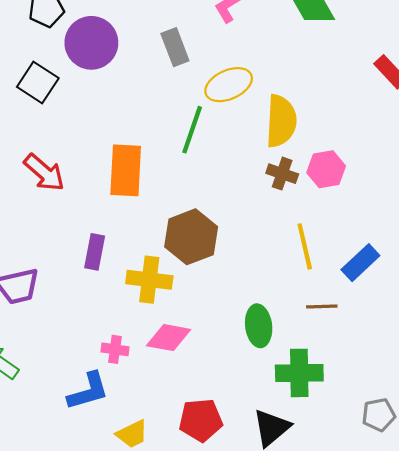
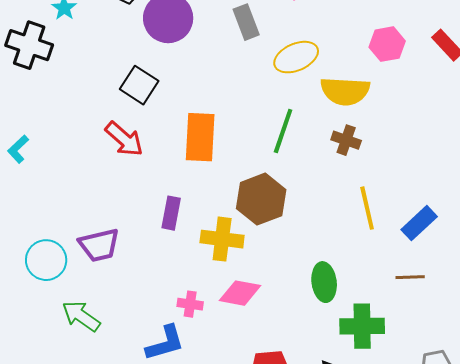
black square: (38, 82) -> (139, 85), moved
yellow semicircle: (281, 121) -> (345, 91), turned 90
green line: (192, 130) -> (283, 131), moved
pink hexagon: (326, 169) -> (387, 44), moved
brown line: (322, 307) -> (410, 277), moved

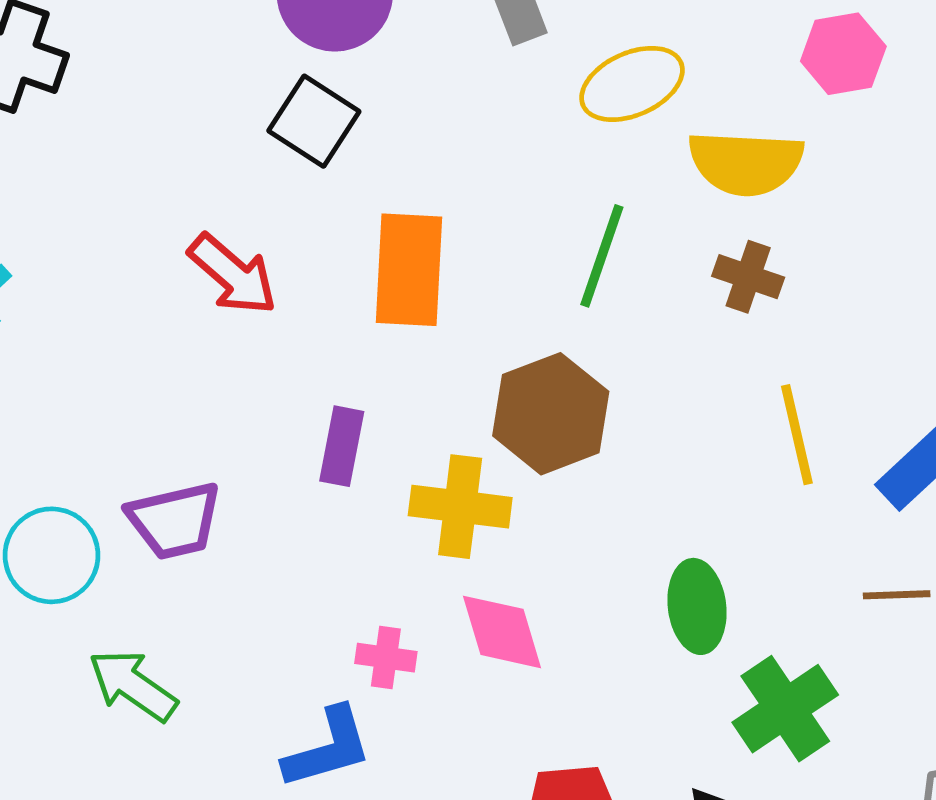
black square: (139, 85) -> (314, 121), moved
pink diamond: (240, 293) -> (502, 632), turned 63
green cross: (362, 326) -> (785, 709), turned -33

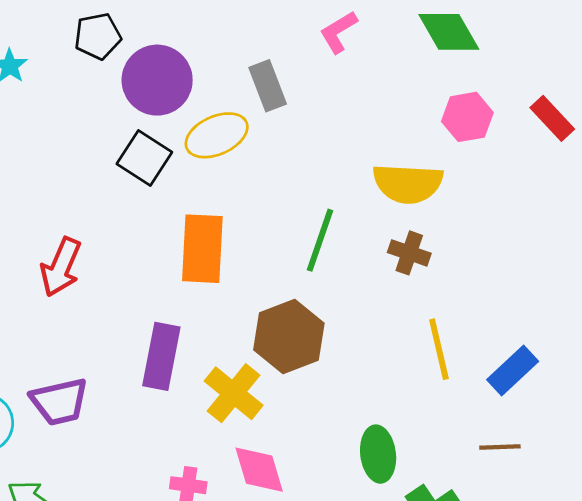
yellow ellipse: (632, 84) -> (217, 135), moved
red arrow: (233, 274) -> (61, 267), moved, turned 72
purple rectangle: (342, 446) -> (161, 356), size x1.4
yellow cross: (460, 507) -> (234, 393), turned 32

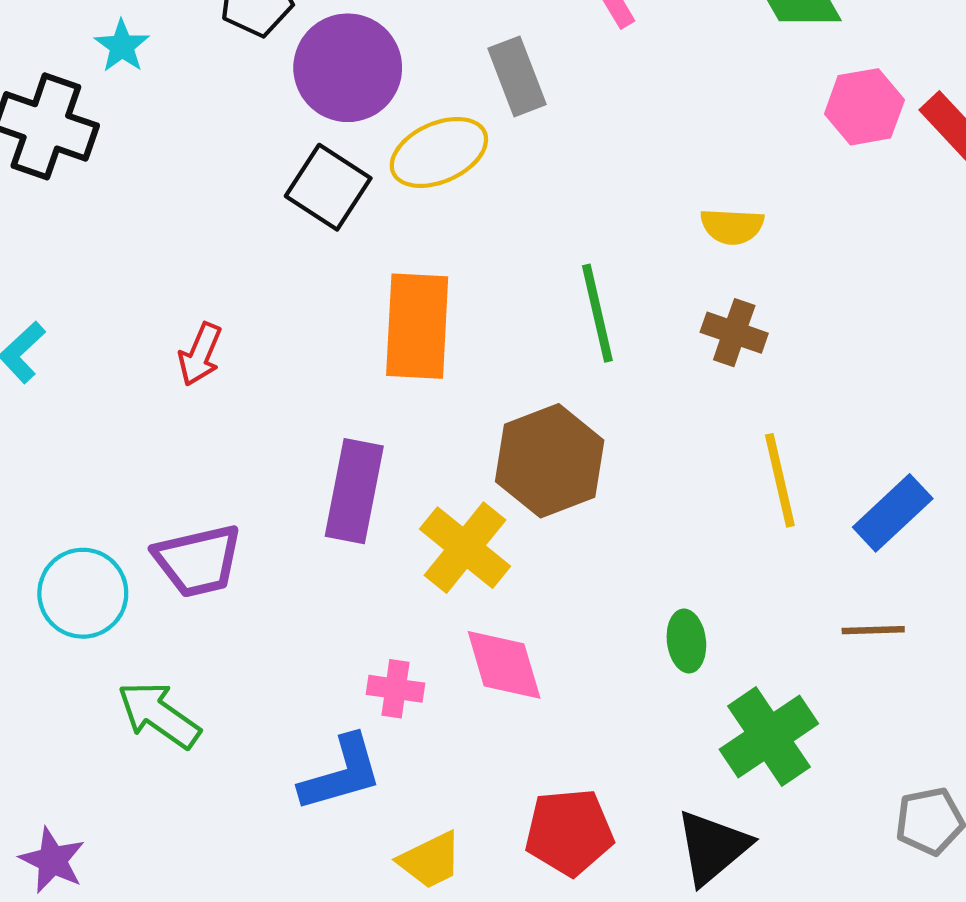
pink hexagon: (467, 117) -> (864, 107), moved
yellow semicircle: (408, 183) -> (732, 226), size x0.6
green line: (320, 240) -> (597, 313), turned -32
red arrow: (61, 267) -> (200, 354), size x0.7
green ellipse: (378, 454) -> (686, 641), size x0.7

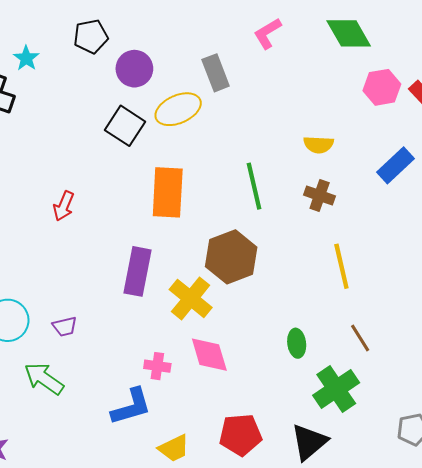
purple circle: (348, 68) -> (134, 69), size x0.7
blue rectangle: (893, 513) -> (395, 165), moved
purple trapezoid: (198, 561) -> (65, 327), moved, size x0.6
brown line: (873, 630) -> (360, 338), moved, turned 60

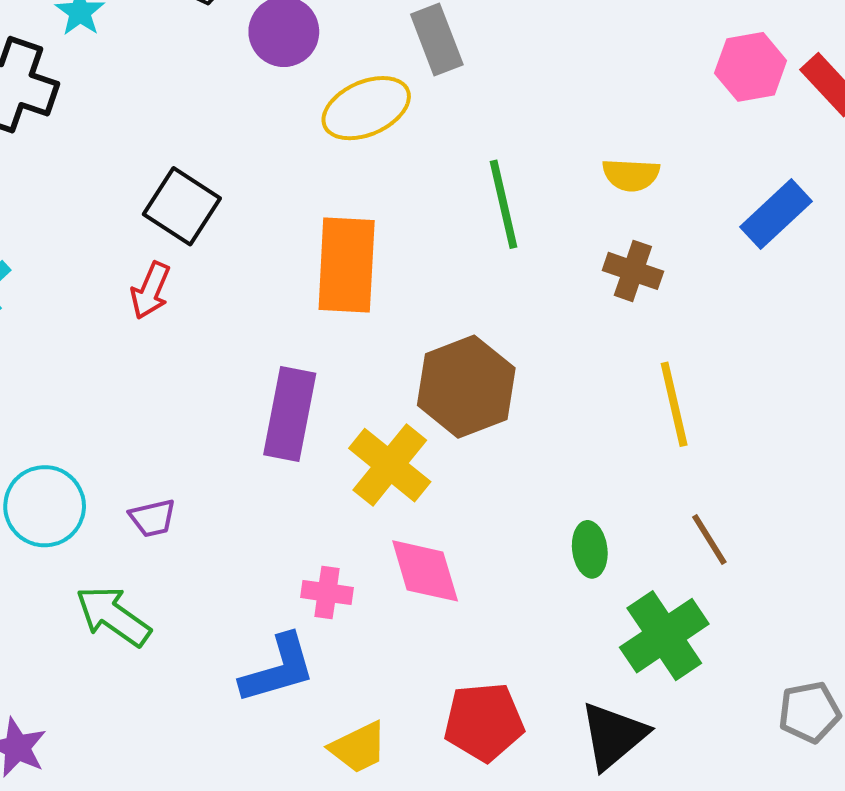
black square: (125, 126) -> (182, 206), moved
green line: (254, 186) -> (503, 204), moved

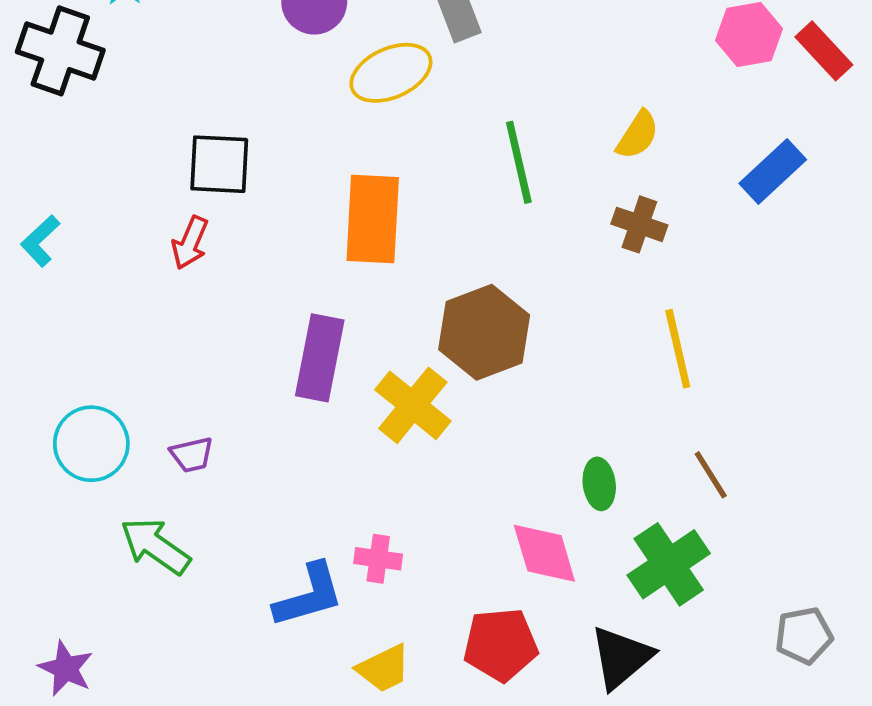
yellow semicircle: (631, 175) -> (638, 135), turned -60
black square: (182, 206) -> (219, 164), turned -30
pink diamond: (425, 571) -> (544, 553), moved
pink cross: (327, 593) -> (378, 559), moved

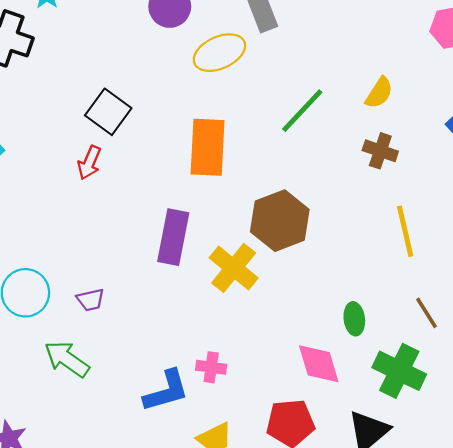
green line: (519, 162) -> (302, 111), turned 56
black square: (219, 164) -> (108, 112), turned 33
green cross: (669, 564) -> (399, 371), turned -30

